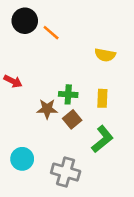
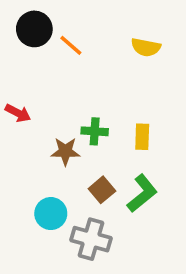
yellow semicircle: (105, 55) -> (146, 47), moved
brown square: (72, 119) -> (102, 190), moved
cyan circle: (22, 159) -> (51, 214), moved

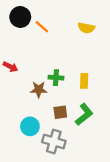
brown square: (102, 190) -> (60, 112), turned 32

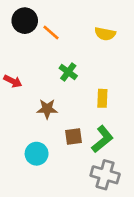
green cross: (56, 78) -> (68, 72), moved, turned 32
gray cross: (54, 142) -> (105, 175), moved

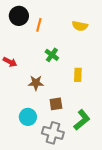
orange line: (51, 32) -> (39, 25), turned 64
green L-shape: (102, 139) -> (82, 120), moved
gray cross: (105, 175) -> (53, 133), moved

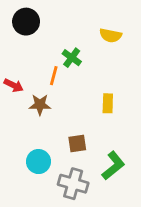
orange line: (39, 25) -> (54, 76), moved
green cross: (52, 55) -> (72, 58), moved
brown star: (36, 83) -> (40, 105), moved

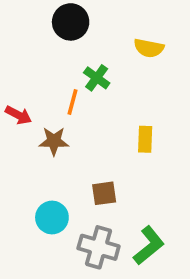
black circle: (26, 22) -> (71, 22), moved
green L-shape: (113, 166) -> (149, 245), moved

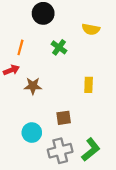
orange line: (72, 102) -> (20, 47), moved
red arrow: (18, 115) -> (11, 70), turned -49
gray cross: (99, 247) -> (60, 151), turned -30

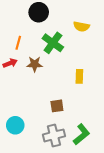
green cross: (59, 47) -> (53, 43), size x1.5
brown star: (33, 86) -> (35, 64), moved
cyan circle: (32, 133) -> (15, 125), moved

